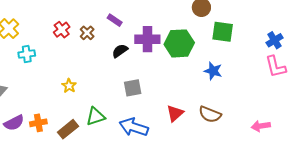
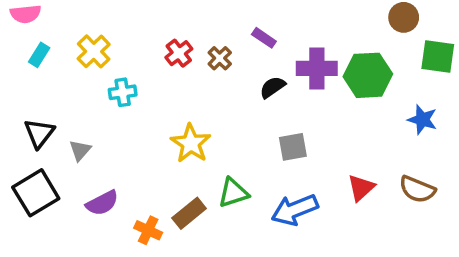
yellow star: (69, 86) -> (191, 143), size x1.6
orange cross: (38, 123) -> (148, 230), moved, turned 35
blue arrow: (134, 127) -> (295, 210), turned -40

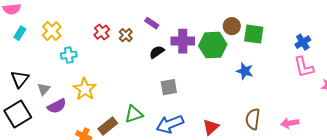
brown circle: (404, 17) -> (232, 26), moved
yellow star: (191, 143) -> (85, 89), moved
red triangle: (361, 188) -> (211, 127), moved
brown semicircle: (417, 189) -> (253, 119), moved, turned 75
purple semicircle: (102, 203) -> (57, 106), moved

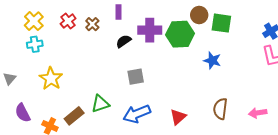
purple rectangle: (152, 23) -> (118, 12), turned 56
yellow cross: (52, 31) -> (34, 21), moved
purple semicircle: (57, 106) -> (23, 113), moved, turned 90

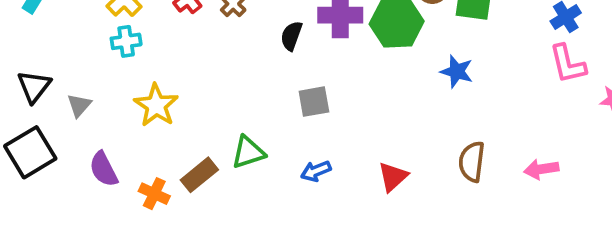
black semicircle: (124, 41) -> (291, 36), turned -35
blue arrow: (137, 114) -> (316, 171), size x0.6

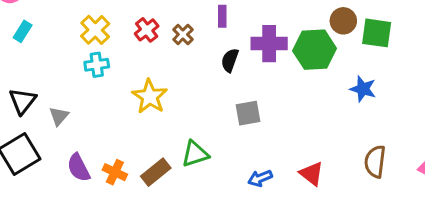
yellow star: (156, 105) -> (150, 96), moved
blue arrow: (316, 171) -> (260, 178), moved
red triangle: (393, 177) -> (312, 174), turned -40
orange cross: (154, 194) -> (115, 172), moved

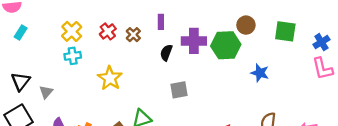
green square: (377, 33) -> (285, 31), moved

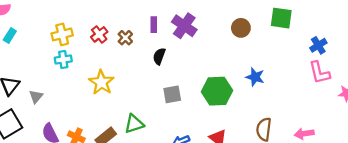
yellow cross: (72, 31) -> (62, 34), turned 30
green square: (285, 31) -> (281, 18), moved
purple cross: (194, 41) -> (184, 26), moved, turned 35
green hexagon: (226, 45) -> (217, 91), moved

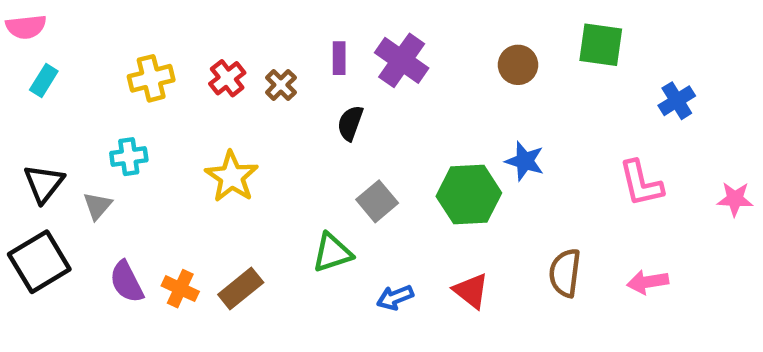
cyan cross: (63, 60) -> (129, 157), moved
pink L-shape: (319, 73) -> (641, 183), moved
blue star: (255, 77) -> (525, 161), moved
gray square: (172, 94) -> (377, 201), turned -30
green triangle: (134, 124) -> (332, 253), moved

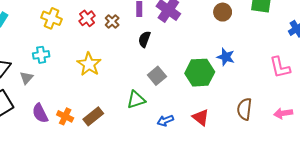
yellow cross: (151, 78) -> (52, 18), turned 36

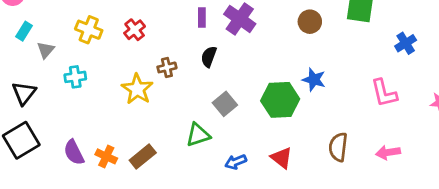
brown cross: (112, 21) -> (167, 67), moved, turned 32
gray triangle: (27, 78) -> (46, 50), moved

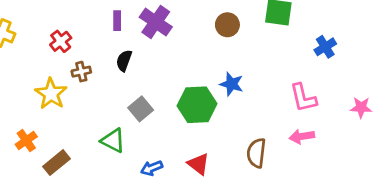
red cross: (135, 30) -> (61, 41), moved
green triangle: (198, 135) -> (113, 141), turned 45
pink arrow: (388, 152) -> (302, 136), moved
orange cross: (106, 156) -> (26, 141), moved, turned 30

